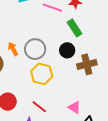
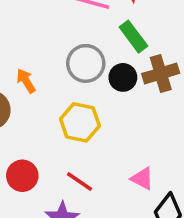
gray circle: (35, 49) -> (86, 63), moved
brown cross: (87, 64) -> (161, 73), moved

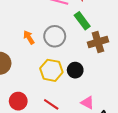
black circle: (123, 77) -> (75, 70), moved
orange arrow: (26, 81) -> (29, 37), moved

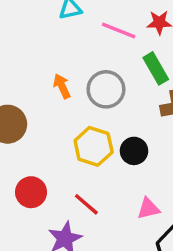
pink triangle: (87, 103) -> (148, 209), turned -48

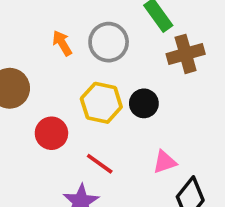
red circle: (31, 192) -> (51, 133), moved

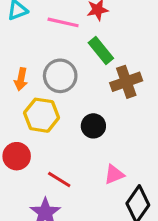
orange arrow: (62, 43) -> (21, 79), turned -135
yellow hexagon: (101, 103) -> (42, 115), moved

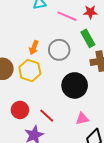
yellow hexagon: (42, 115) -> (30, 71), moved
black circle: (93, 126) -> (75, 85), size x1.6
red circle: (17, 156) -> (20, 110), moved

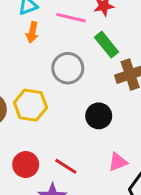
orange arrow: (34, 48) -> (32, 32), moved
black circle: (75, 85) -> (99, 116), size x0.7

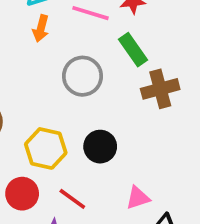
yellow hexagon: (30, 105) -> (46, 148), moved
black circle: (99, 116) -> (100, 147), moved

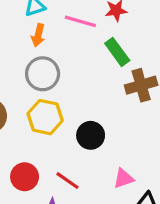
gray circle: (83, 76) -> (43, 74), moved
yellow hexagon: (46, 148) -> (45, 117), moved

